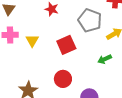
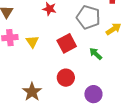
green arrow: (105, 59) -> (96, 54), moved, turned 72

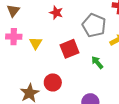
red circle: (66, 78) -> (53, 82), moved

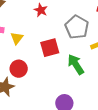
green arrow: (97, 62) -> (76, 64), size x1.5
red circle: (53, 82) -> (19, 69), moved

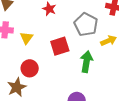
green arrow: (76, 64) -> (86, 62), turned 45

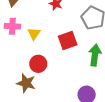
brown star: (17, 87) -> (26, 83), turned -30

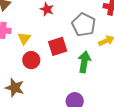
red circle: (38, 64) -> (31, 60), moved

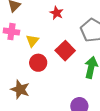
red square: (58, 46) -> (65, 51), turned -30

